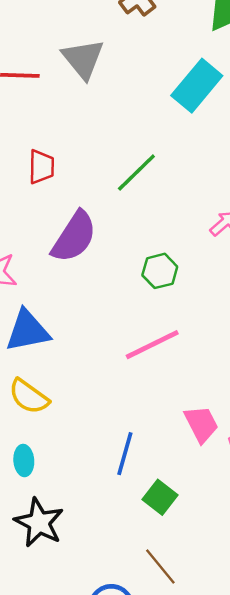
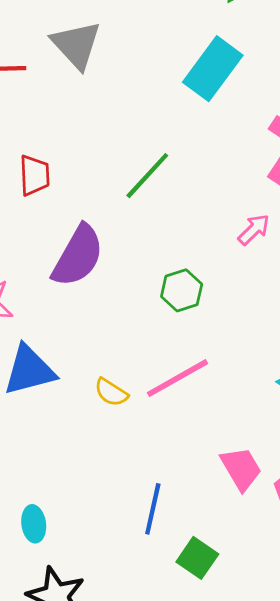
yellow semicircle: (29, 397) -> (111, 392), moved, size x0.7

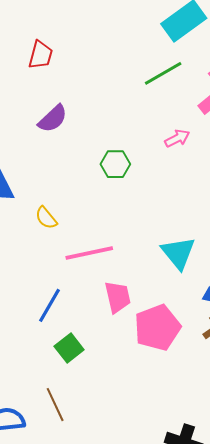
green line: (147, 176) -> (163, 73), moved
purple semicircle: (78, 256) -> (53, 119), size x0.7
pink line: (178, 378) -> (89, 253), moved

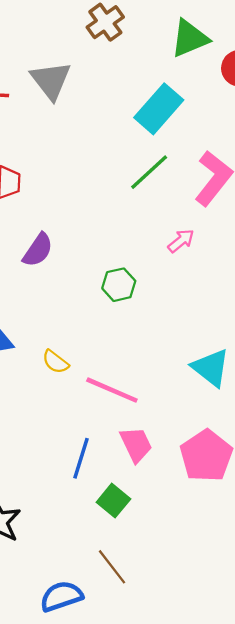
pink line: (89, 253) -> (112, 390), turned 48
pink trapezoid: (118, 297) -> (136, 444), moved

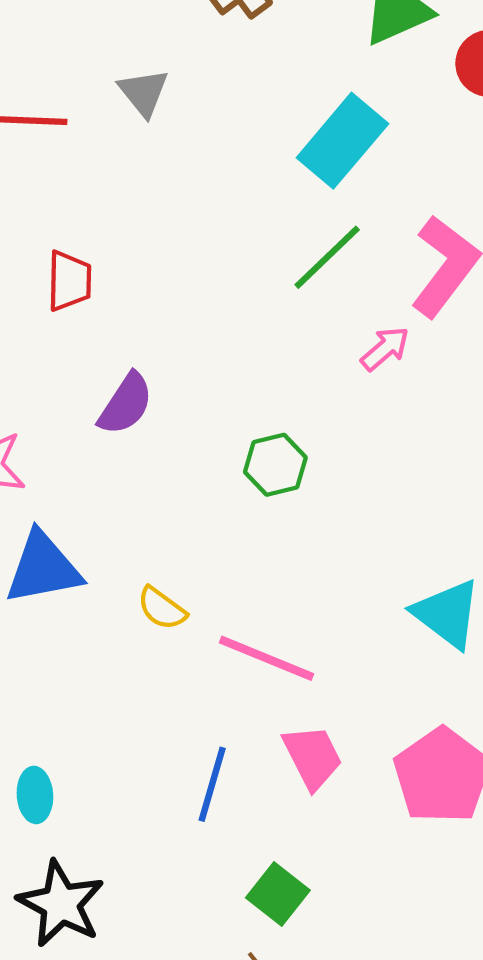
gray triangle: (51, 80) -> (144, 92), size x0.7
pink arrow: (181, 241) -> (385, 349), moved
green square: (113, 501) -> (278, 894), moved

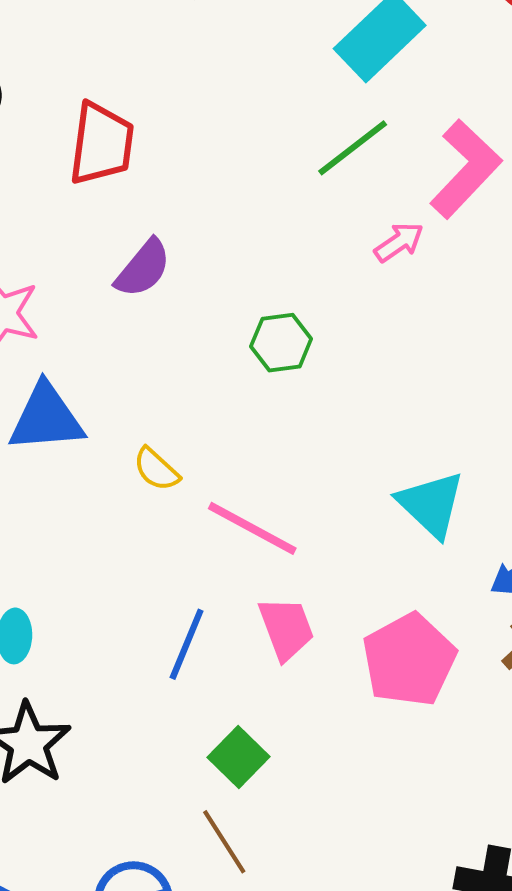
red trapezoid: (69, 281) -> (102, 144), size x1.4

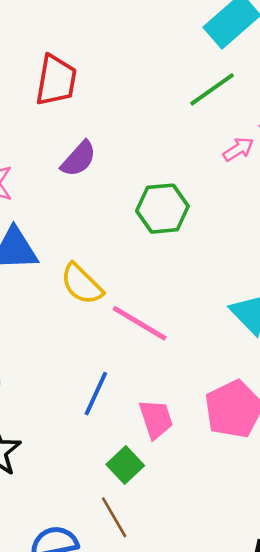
green hexagon: (281, 343) -> (162, 209), size x1.4
yellow semicircle: (156, 469) -> (82, 284), size x1.5
pink trapezoid: (286, 628) -> (156, 419), moved

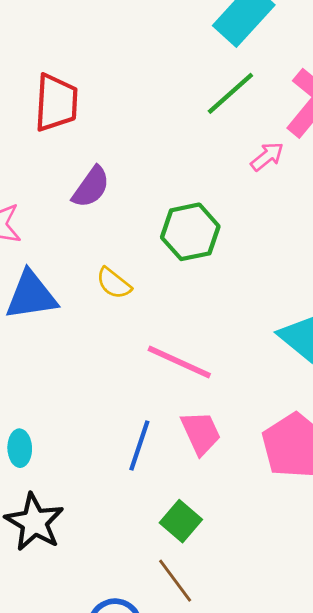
yellow semicircle: (82, 284) -> (114, 283), moved, size x0.7
pink trapezoid: (156, 419) -> (201, 433), moved

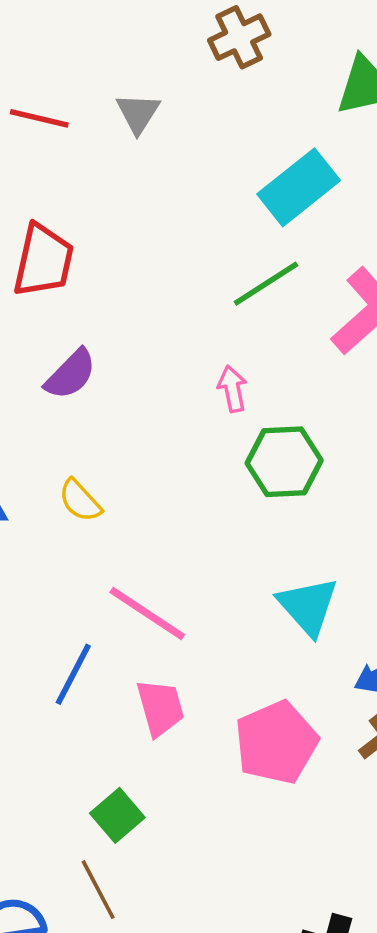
pink arrow: (267, 156) -> (232, 389), moved, turned -72
green hexagon: (190, 232) -> (284, 462), moved
blue line: (139, 446) -> (73, 674), moved

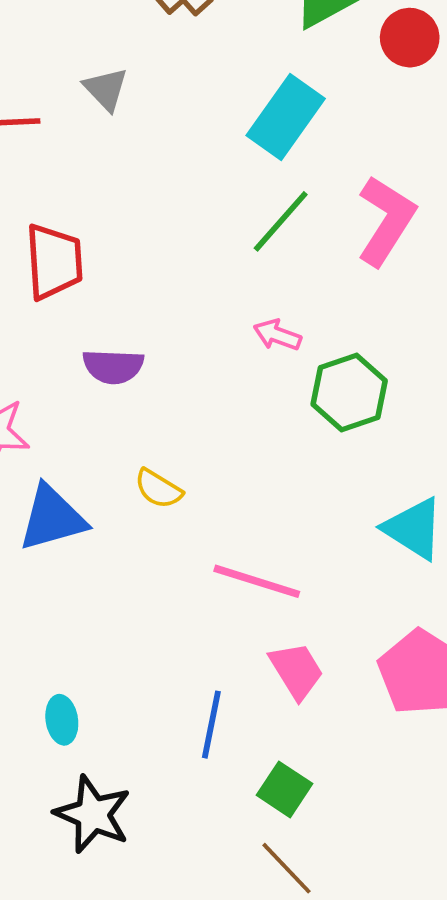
purple semicircle: (71, 374) -> (113, 366), turned 64
pink arrow: (232, 389) -> (277, 335), turned -42
blue line: (73, 674) -> (211, 725), moved

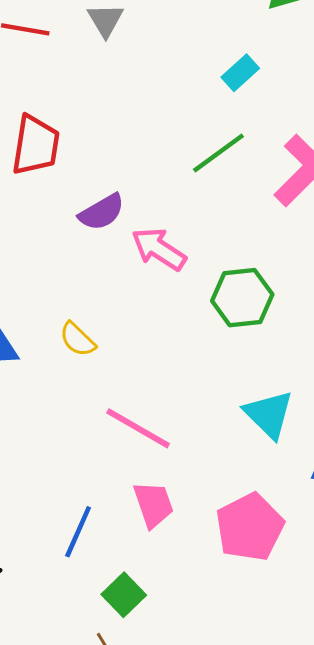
cyan rectangle: (286, 117) -> (240, 73), size x0.6
pink arrow: (277, 335) -> (159, 249), moved, size x1.5
purple semicircle: (113, 366) -> (102, 212), moved, turned -45

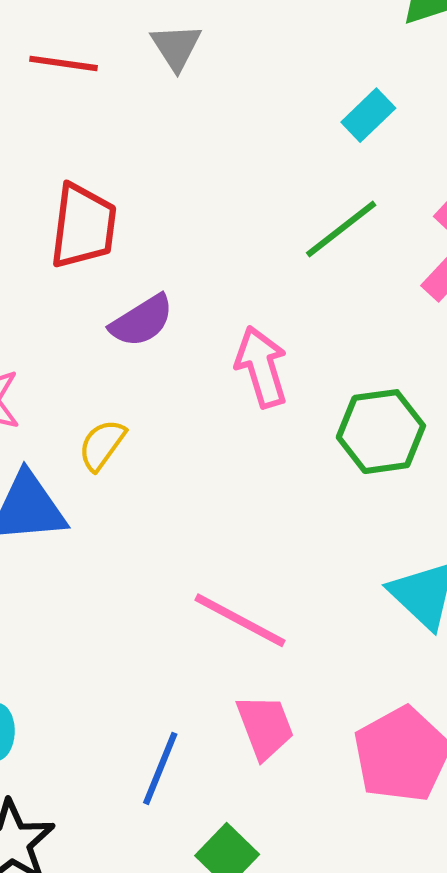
purple semicircle: (102, 212) -> (142, 321), moved
pink arrow: (159, 249) -> (262, 367), turned 42
yellow semicircle: (77, 340) -> (102, 445), moved, turned 84

